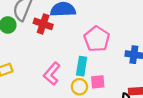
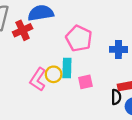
red cross: (43, 24) -> (23, 30), turned -36
yellow circle: (79, 87) -> (54, 74), moved

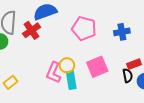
cyan rectangle: (67, 68) -> (71, 80), moved
pink square: (85, 82) -> (97, 67), size x1.5

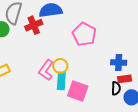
blue cross: (122, 32) -> (119, 62), moved
pink square: (97, 67) -> (78, 91), moved, turned 30

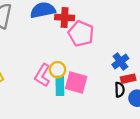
red cross: (34, 25) -> (65, 18), moved, turned 30
blue cross: (119, 62) -> (120, 61), turned -35
pink square: (78, 91) -> (76, 83), moved

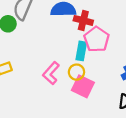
yellow circle: (58, 70) -> (76, 72), moved
cyan rectangle: (60, 86) -> (81, 51), moved

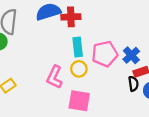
pink pentagon: (97, 39) -> (105, 54), moved, turned -30
pink square: (83, 86) -> (79, 101), moved

